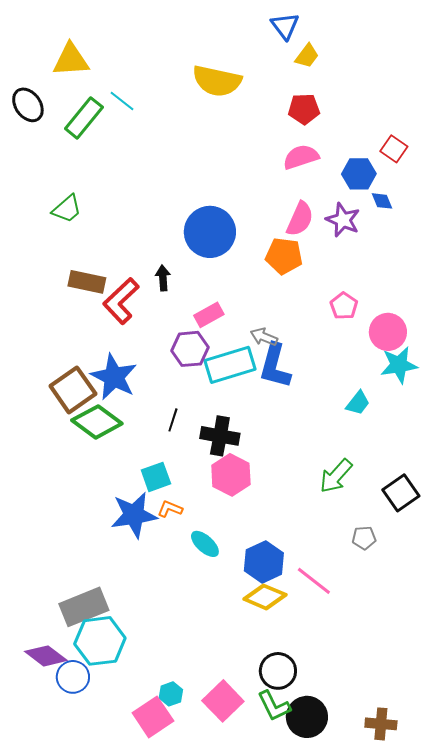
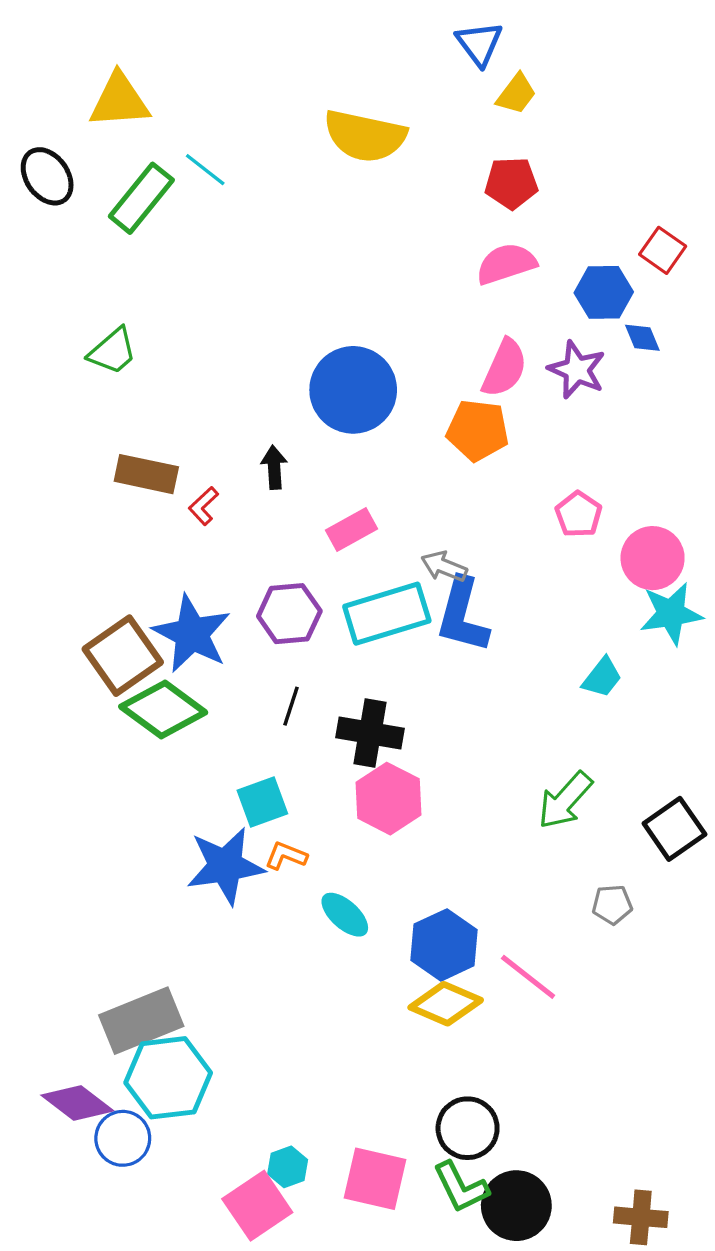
red L-shape: (121, 301) -> (203, 506), size x0.5
purple hexagon: (190, 349) -> (289, 614), moved
pink square: (223, 701) -> (375, 1179), turned -33

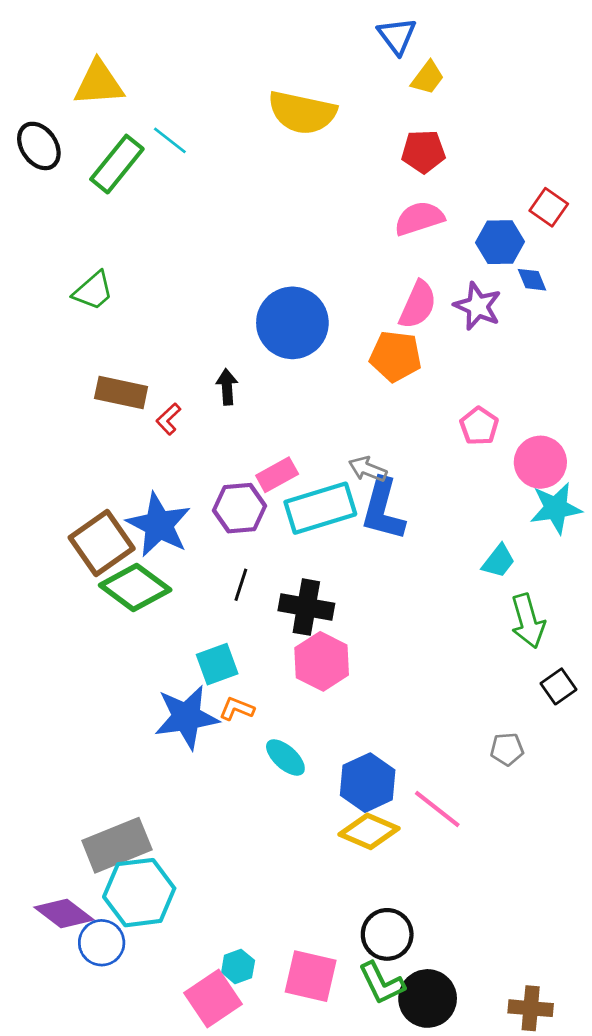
pink rectangle: (351, 530) -> (277, 475), moved
green arrow: (565, 800) -> (528, 621), moved, turned -58
black square: (674, 829) -> (558, 686), size x0.7

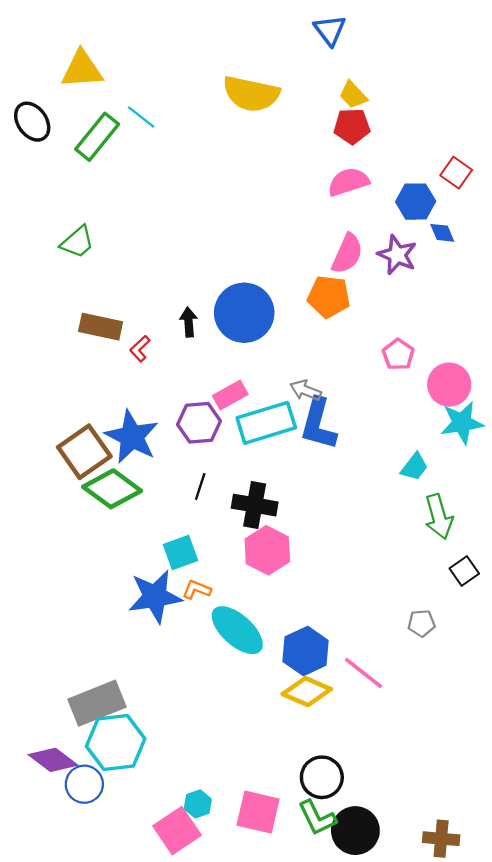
yellow trapezoid: (428, 78) -> (353, 95), moved, turned 100
blue circle: (292, 323) -> (244, 313), moved
cyan ellipse: (285, 757) -> (237, 630), size x1.6

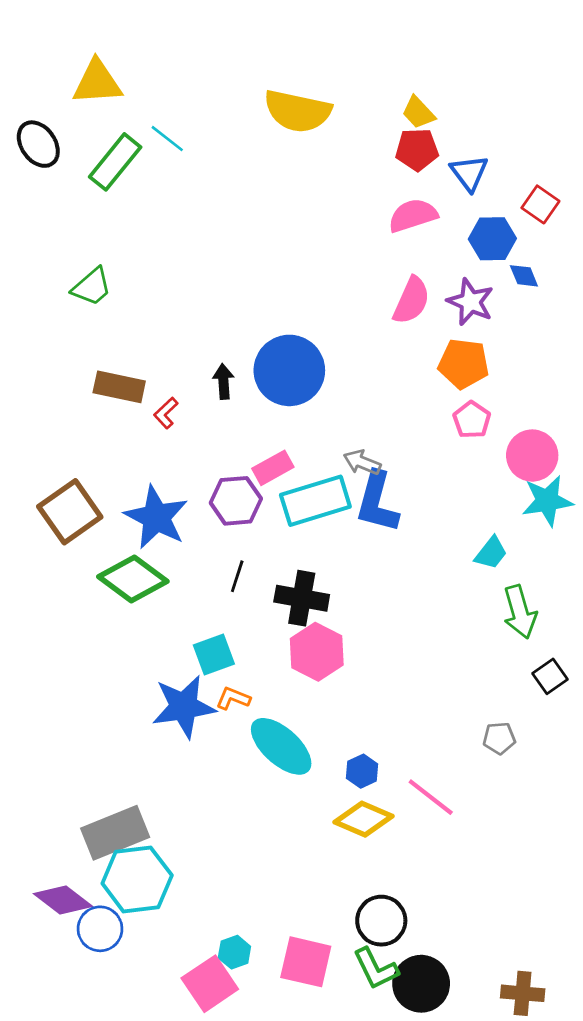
blue triangle: (330, 30) -> (469, 173), moved
orange pentagon: (329, 297) -> (464, 364), moved
brown square: (84, 452) -> (70, 512), moved
blue hexagon: (306, 651) -> (362, 771), size x0.6

